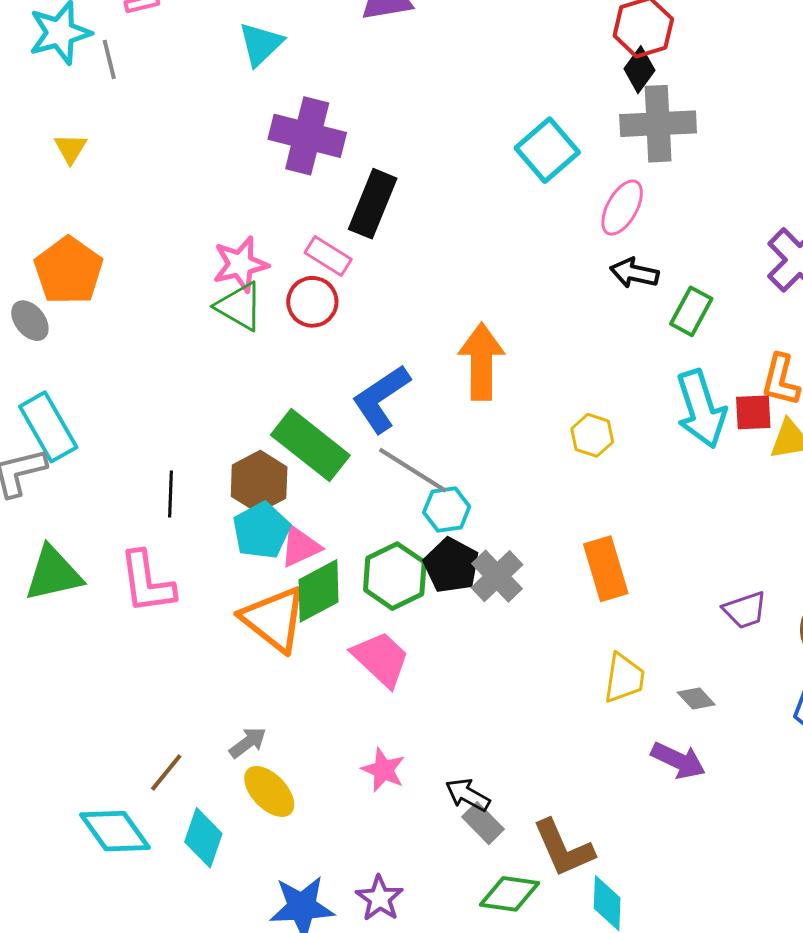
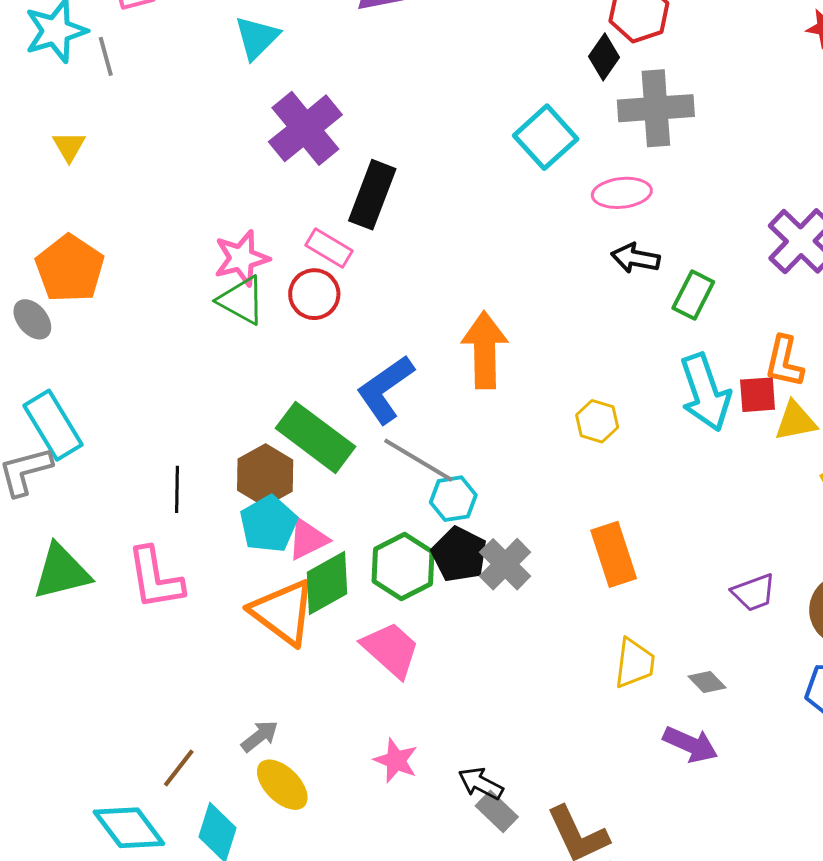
black diamond: (639, 70) -> (604, 57), moved
purple cross: (307, 136) -> (305, 128), turned 38
pink ellipse: (622, 208) -> (622, 193), turned 56

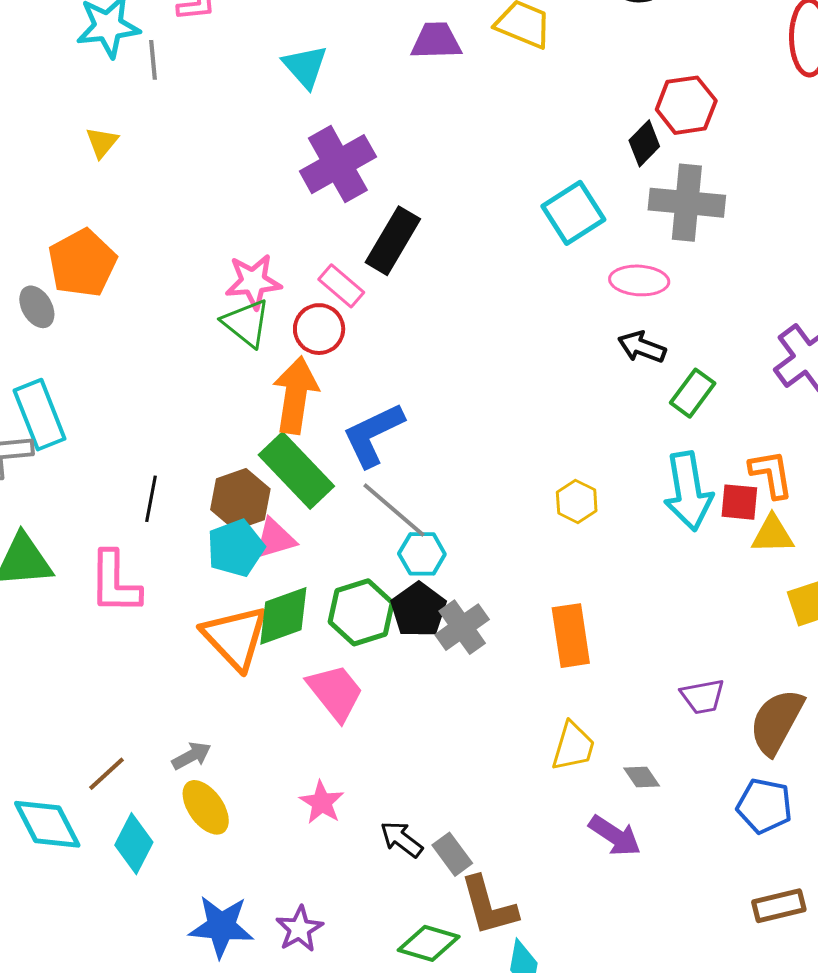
cyan triangle: (257, 38) -> (305, 66), turned -36
orange arrow: (485, 350) -> (296, 395), moved
orange L-shape: (784, 362) -> (771, 474), turned 148
pink triangle: (308, 539) -> (275, 539), moved
gray rectangle: (497, 811) -> (452, 854), moved

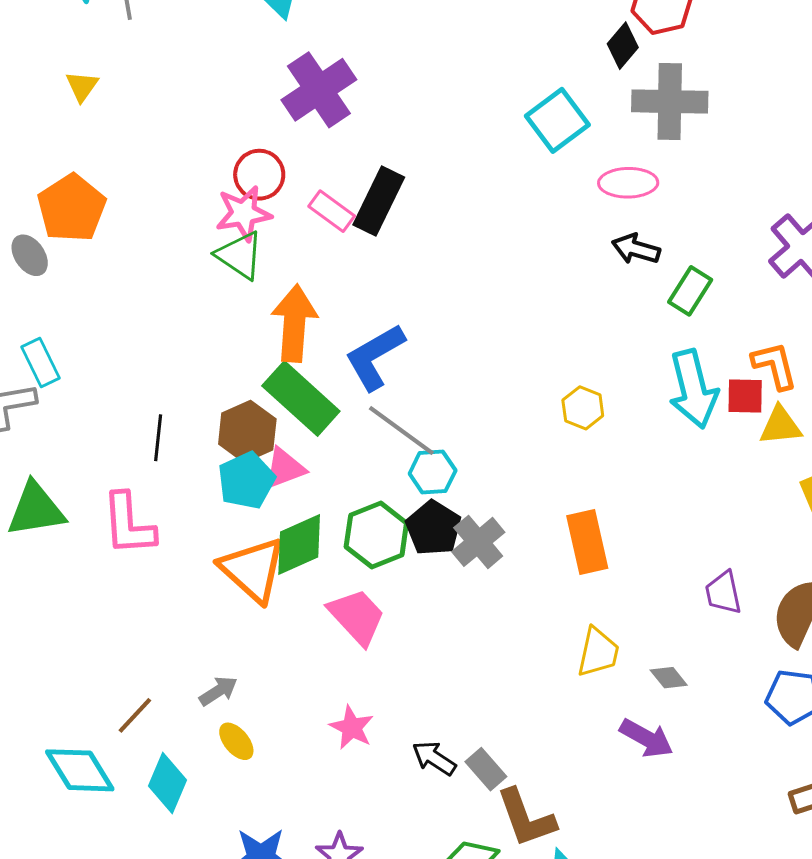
black rectangle: (393, 241) -> (379, 201), moved
red circle: (319, 329) -> (259, 175), moved
cyan rectangle: (40, 415) -> (41, 362), size x0.7
purple trapezoid: (703, 696) -> (723, 593), turned 93
yellow ellipse: (206, 807) -> (236, 741), size x0.7

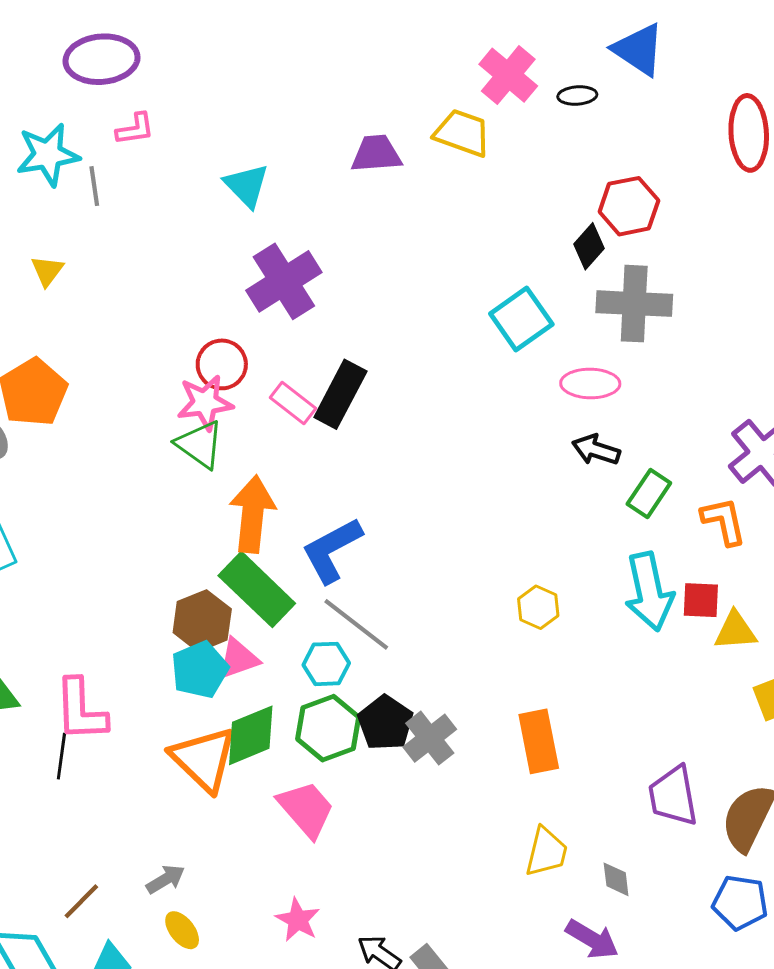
orange L-shape: (775, 366) -> (724, 521), moved
black line: (158, 438) -> (61, 756), moved
cyan hexagon: (433, 472) -> (326, 664), moved
purple trapezoid: (723, 593) -> (673, 796), size x1.4
gray diamond: (669, 678) -> (616, 879), turned 30

